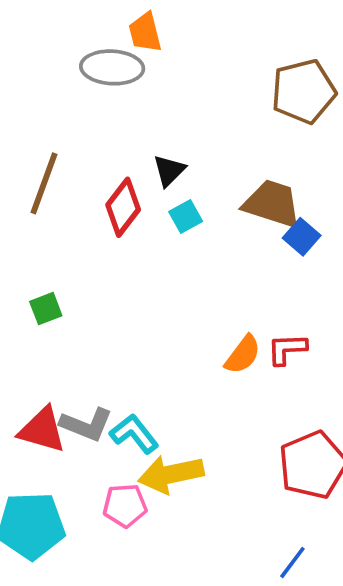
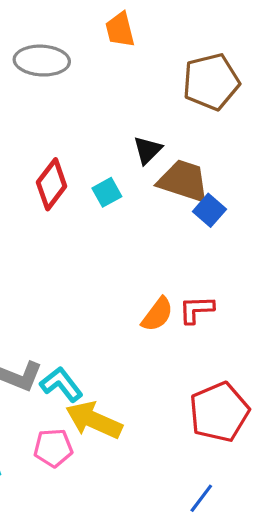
orange trapezoid: (145, 32) -> (120, 30), moved
black triangle: (169, 171) -> (148, 150), moved
yellow arrow: (171, 474) -> (94, 420), turned 36

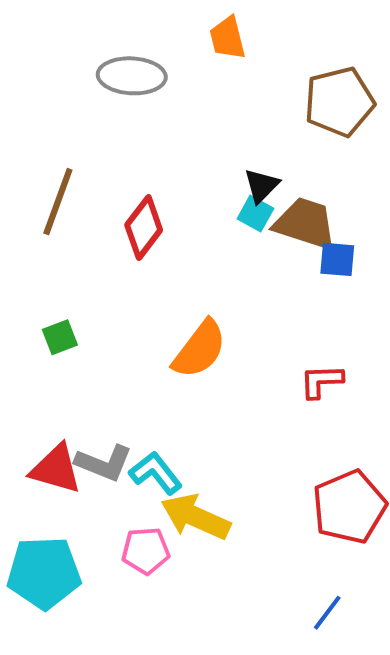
cyan square: (107, 192) -> (255, 214), moved, turned -32
blue square: (209, 210) -> (337, 259), turned -36
orange semicircle: (157, 314) -> (200, 349), moved, size x1.4

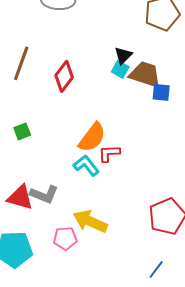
red L-shape: (321, 381) -> (109, 153), moved
cyan L-shape: (156, 473) -> (86, 165), moved

